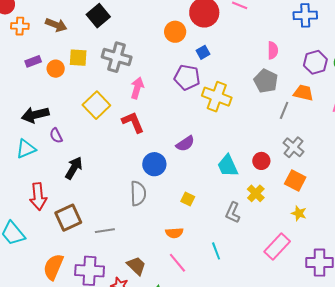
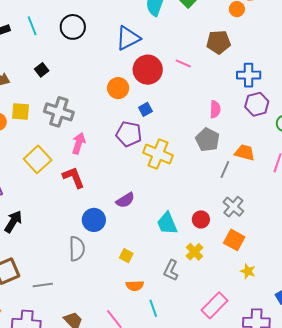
black square: (98, 16) -> (42, 70), size x0.6
purple hexagon: (315, 62) -> (257, 104), moved
yellow star: (299, 213) -> (248, 271), moved
orange semicircle: (174, 233) -> (135, 286), moved

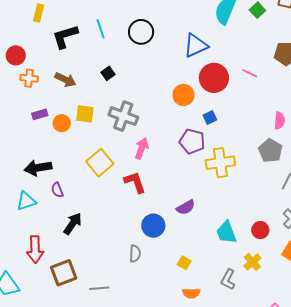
yellow cross: (158, 154) -> (220, 163), turned -32
gray semicircle: (77, 249) -> (135, 254), size x0.7

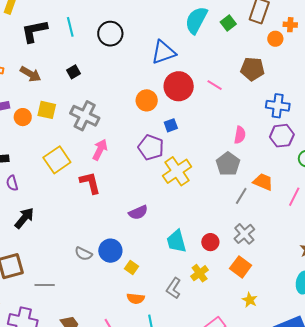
yellow cross: (220, 163) -> (177, 171), turned -32
blue circle: (153, 226) -> (110, 251), moved
gray semicircle: (135, 254) -> (83, 254), turned 108

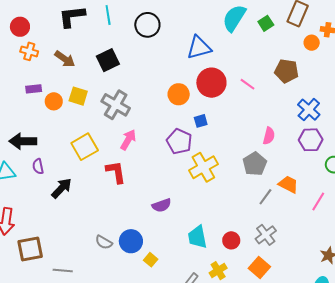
black square: (74, 72) -> (108, 60), size x1.6
blue cross: (278, 106) -> (309, 110), turned 30
black arrow: (24, 218) -> (62, 188), moved

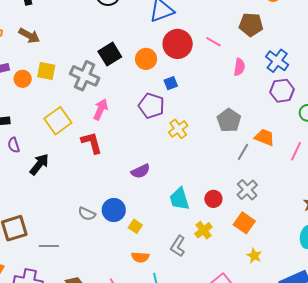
black square: (108, 60) -> (110, 54), moved
pink semicircle: (269, 136) -> (239, 67), moved
yellow cross: (203, 167) -> (178, 129), size x0.7

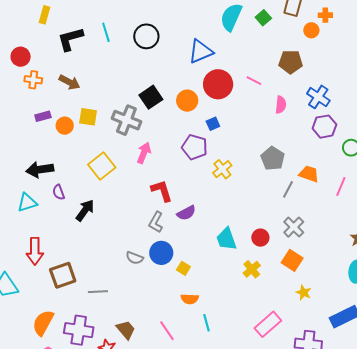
red L-shape: (92, 143) -> (162, 191), moved
gray L-shape: (178, 246) -> (156, 222), moved

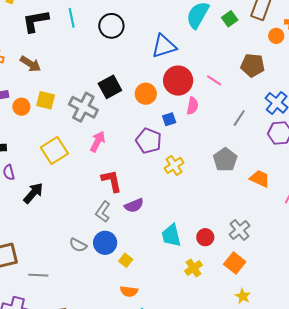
pink semicircle: (281, 105) -> (192, 106), moved
gray line: (288, 189) -> (239, 118), moved

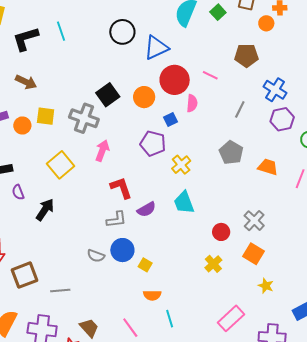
black circle: (111, 26) -> (122, 32), moved
gray L-shape: (103, 212) -> (116, 219), turned -125
cyan trapezoid: (171, 235) -> (184, 203), moved

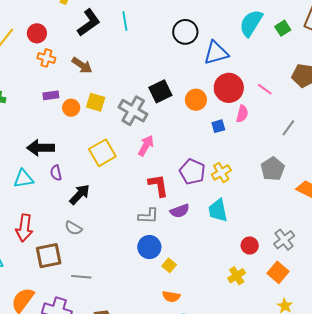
black L-shape: (26, 39) -> (89, 23), turned 152
purple pentagon: (153, 143) -> (192, 172), moved
gray semicircle: (96, 256) -> (73, 228), moved

